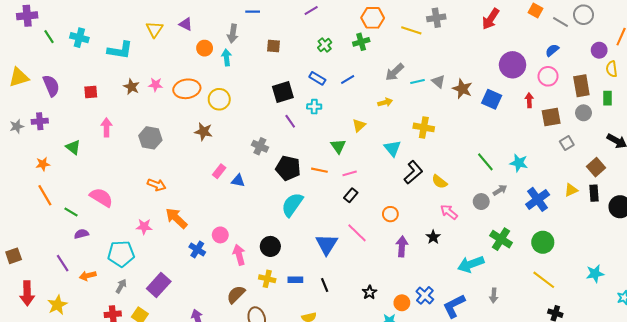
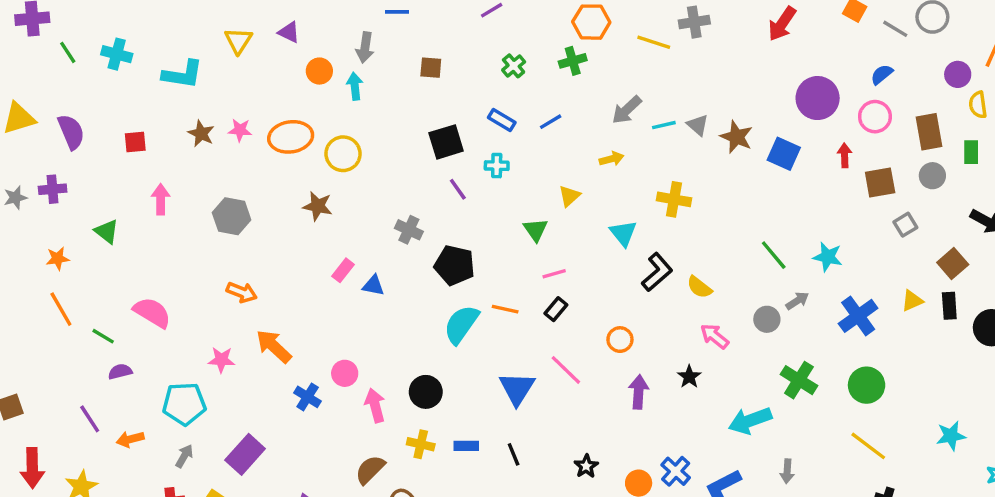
orange line: (319, 170) -> (505, 309), moved

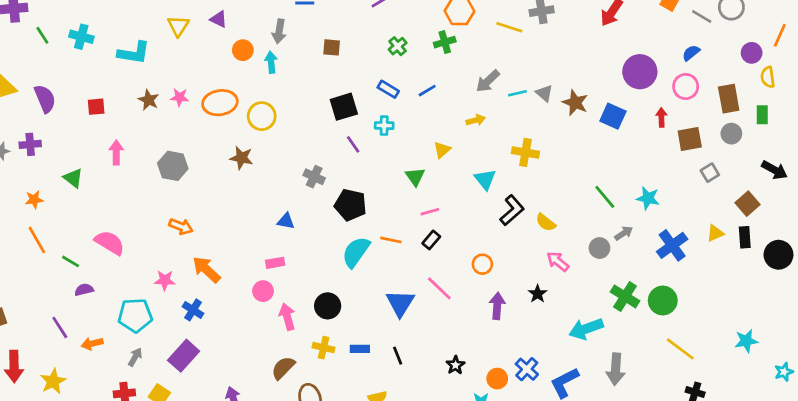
pink rectangle: (343, 270) -> (275, 263), moved, turned 42
green circle: (867, 385) -> (663, 301), moved
blue cross: (308, 397) -> (193, 310), moved
gray arrow: (787, 471) -> (616, 369), size x1.6

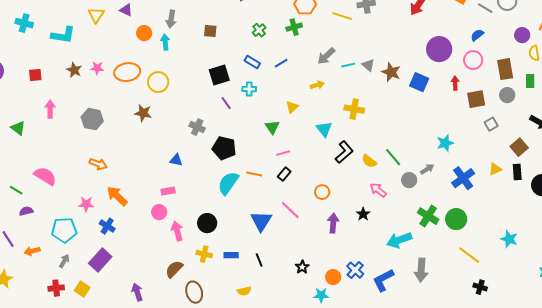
green line: (605, 197) -> (393, 157), moved
cyan star: (648, 198) -> (445, 143), turned -30
cyan star: (746, 341) -> (509, 239), moved, turned 30

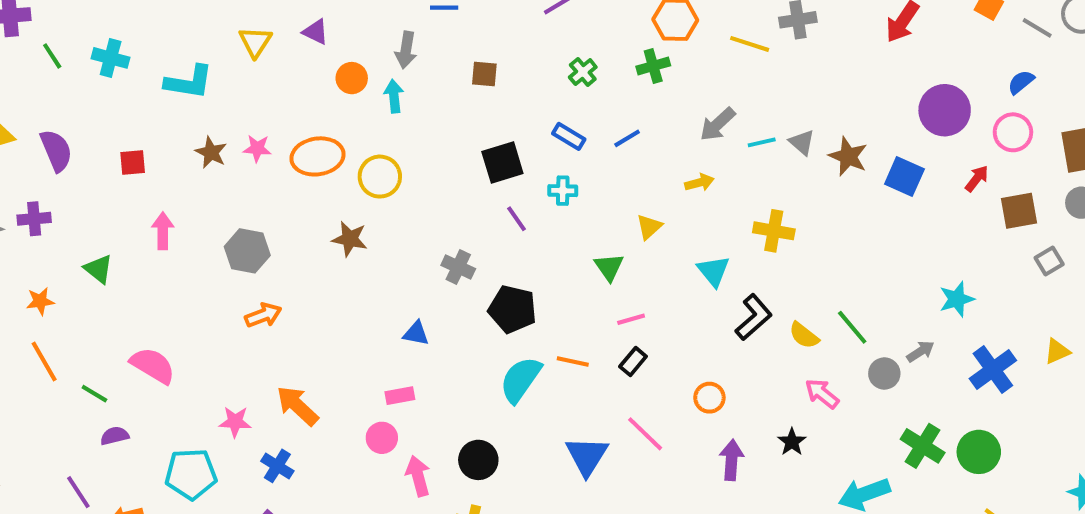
red arrow: (455, 83) -> (977, 179), turned 40
orange arrow: (98, 164) -> (263, 315), moved, turned -42

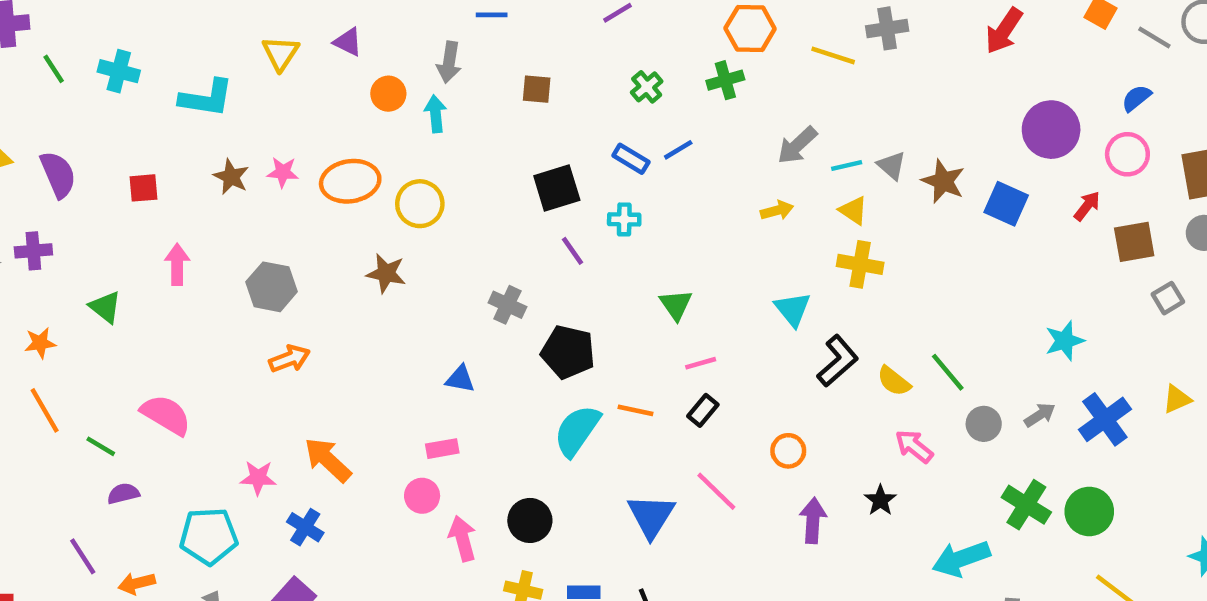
blue line: (627, 138) -> (678, 150), moved
yellow triangle: (649, 227) -> (853, 210), moved, turned -44
gray arrow: (921, 351) -> (1040, 415), moved

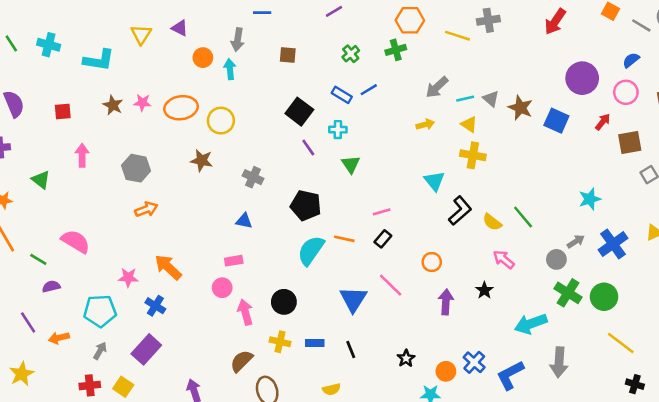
black square: (557, 188) -> (299, 112), turned -36
gray cross: (507, 305) -> (253, 177), moved
green triangle: (676, 305) -> (351, 164), moved
gray circle: (984, 424) -> (556, 259), moved

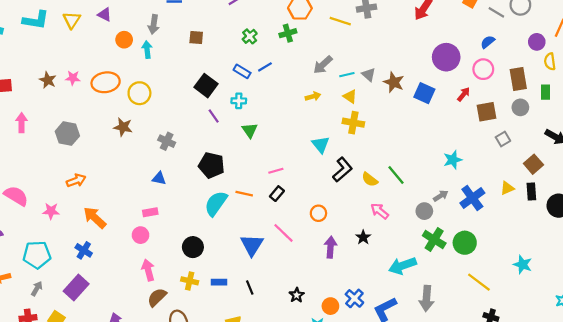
cyan L-shape: (99, 60) -> (36, 20), moved
orange arrow: (146, 209) -> (76, 181), moved
pink star: (128, 277) -> (51, 211), moved
pink arrow: (245, 312) -> (148, 270), moved

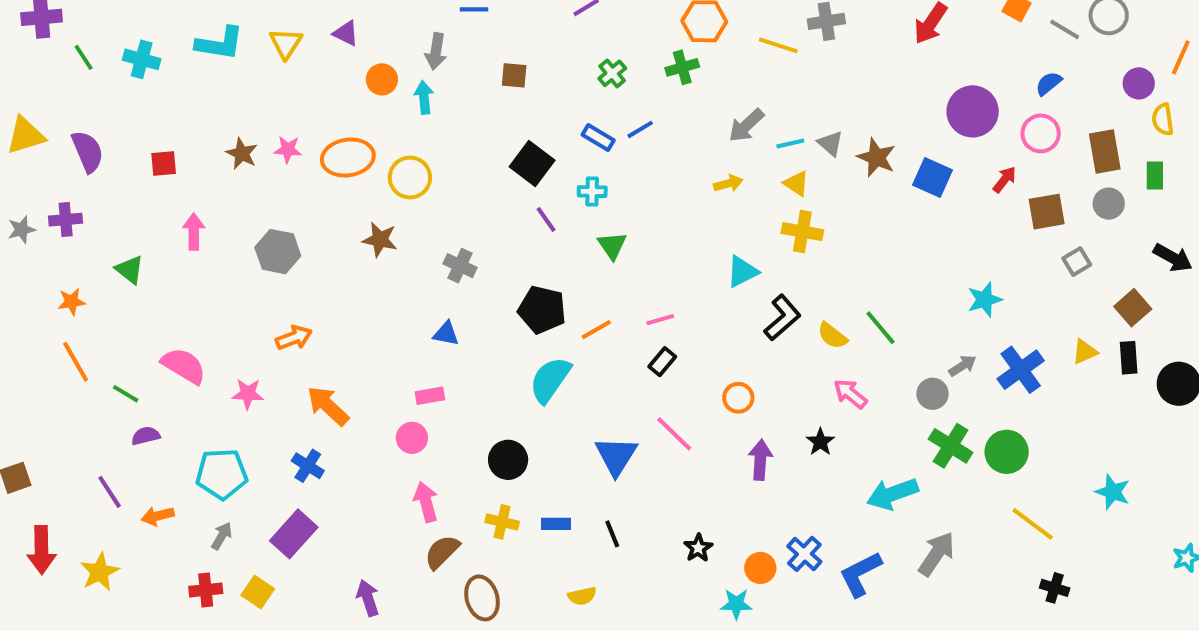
cyan triangle: (321, 144) -> (742, 272), turned 42
orange line: (244, 194) -> (596, 330), moved, turned -42
gray arrow: (427, 298) -> (937, 554), turned -150

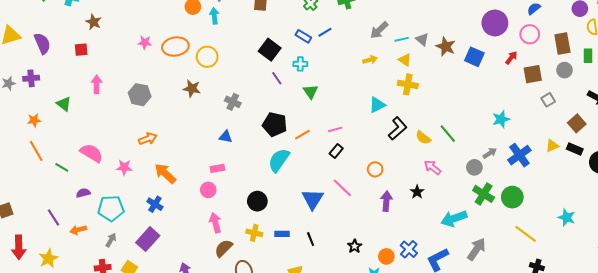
brown star: (242, 153) -> (94, 22), moved
black rectangle: (1129, 358) -> (575, 149), turned -63
purple semicircle: (146, 436) -> (83, 193), moved

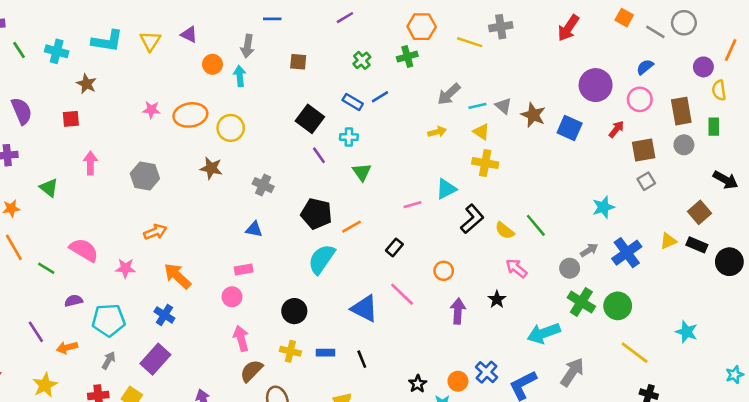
gray square: (548, 100) -> (646, 181), moved
pink line: (335, 129) -> (412, 205), moved
blue triangle: (313, 199) -> (364, 308), turned -35
black star: (355, 246) -> (418, 384), moved
yellow star: (48, 258) -> (45, 385), moved

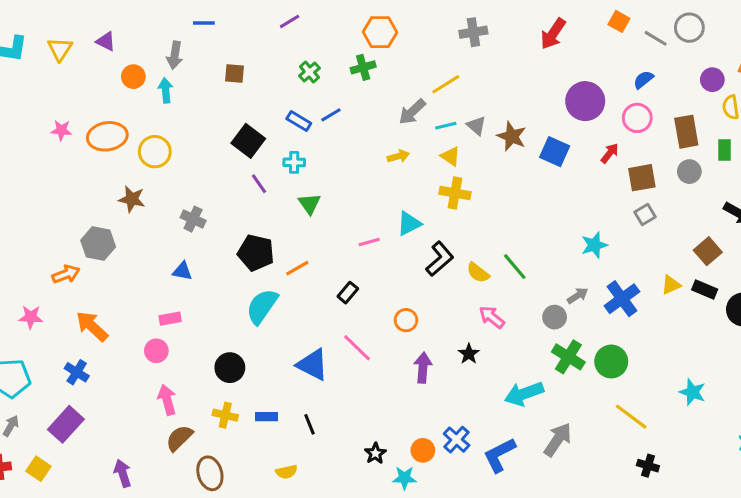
yellow line: (470, 42) -> (446, 84), moved, turned -50
gray hexagon: (145, 176) -> (98, 244), moved

